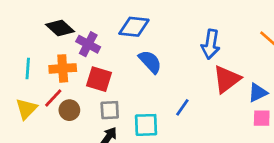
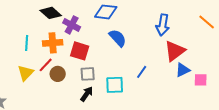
blue triangle: (258, 93) -> (183, 70), moved

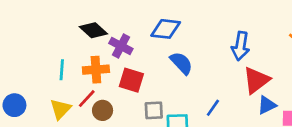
gray square: (88, 74) -> (154, 110), moved

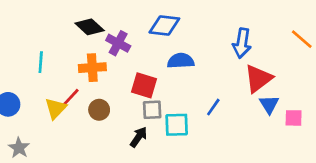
blue semicircle: (181, 63) -> (181, 61), turned -50
cyan line: (62, 70) -> (41, 62), moved
red square: (131, 80) -> (144, 85), moved
red line: (87, 99) -> (71, 98), moved
blue triangle: (267, 105) -> (269, 104), turned -36

